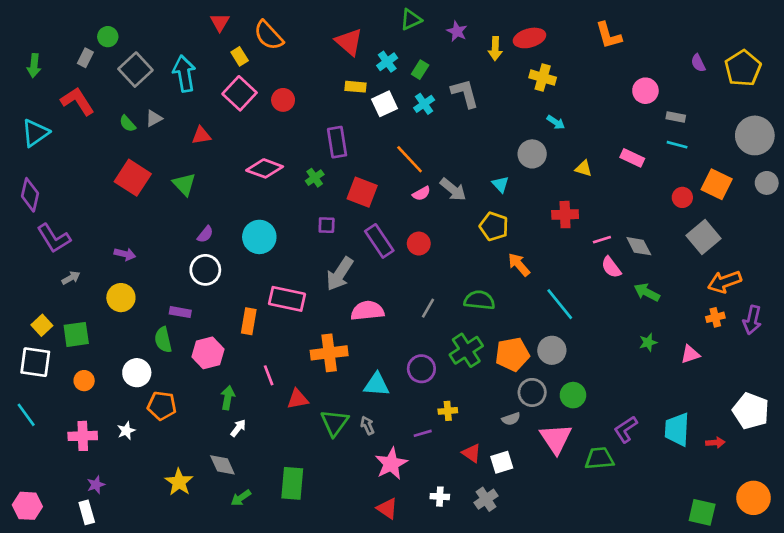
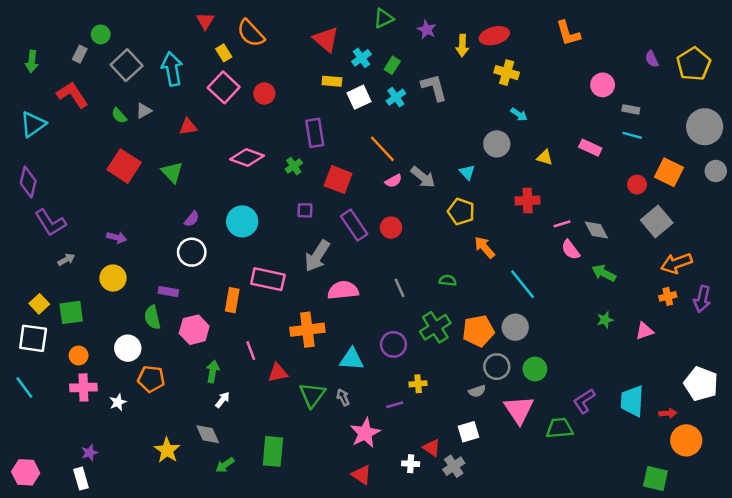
green semicircle: (479, 300) -> (448, 280), size x0.6
gray line: (428, 308) -> (400, 288), turned -54
pink cross: (83, 436) -> (83, 387), moved
red triangle: (471, 453) -> (432, 448), moved
orange circle: (753, 498) -> (686, 440), moved

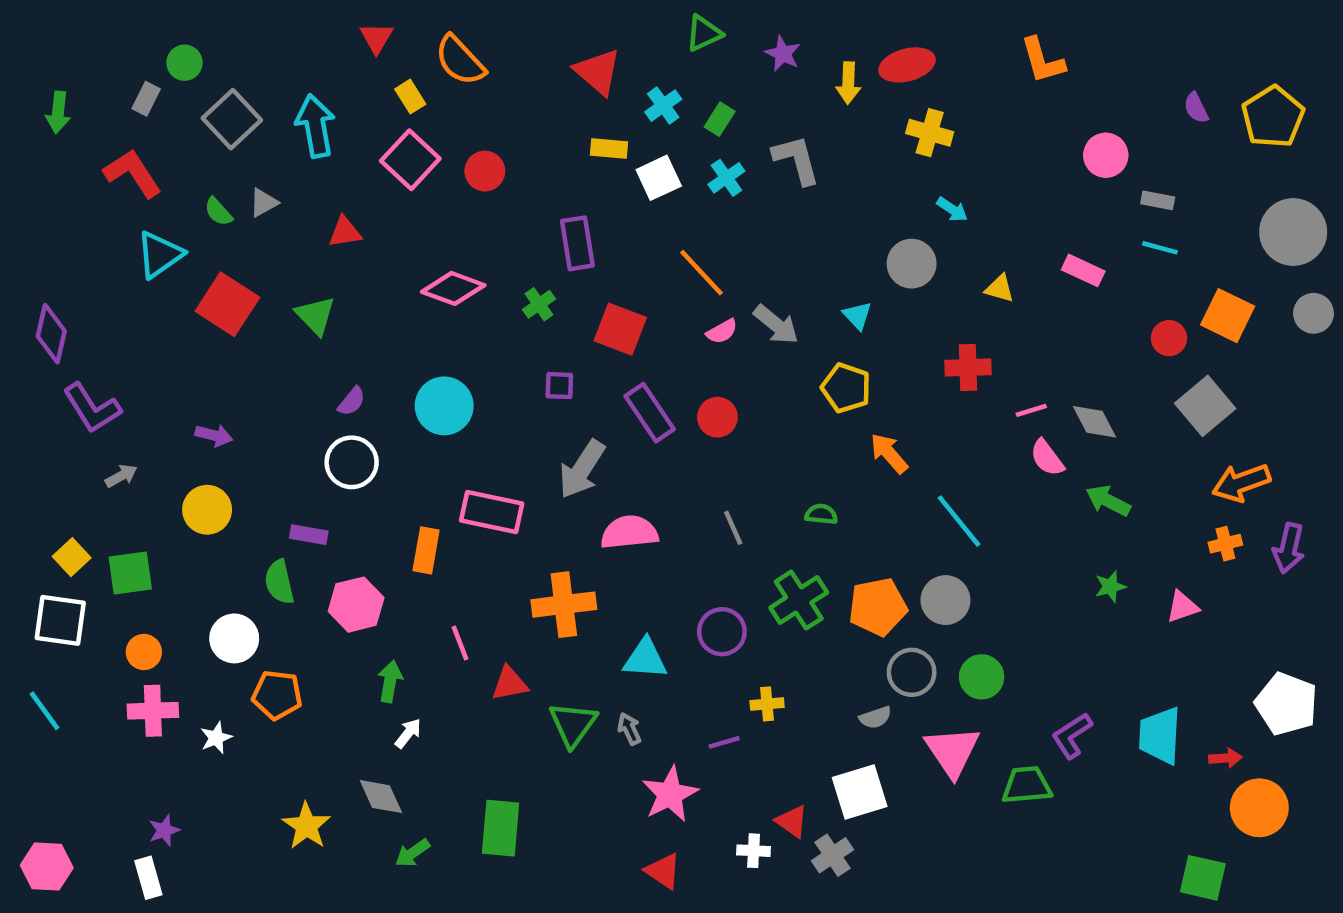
cyan triangle: (33, 124) -> (160, 255), moved
white square: (468, 432) -> (860, 792), size x1.4

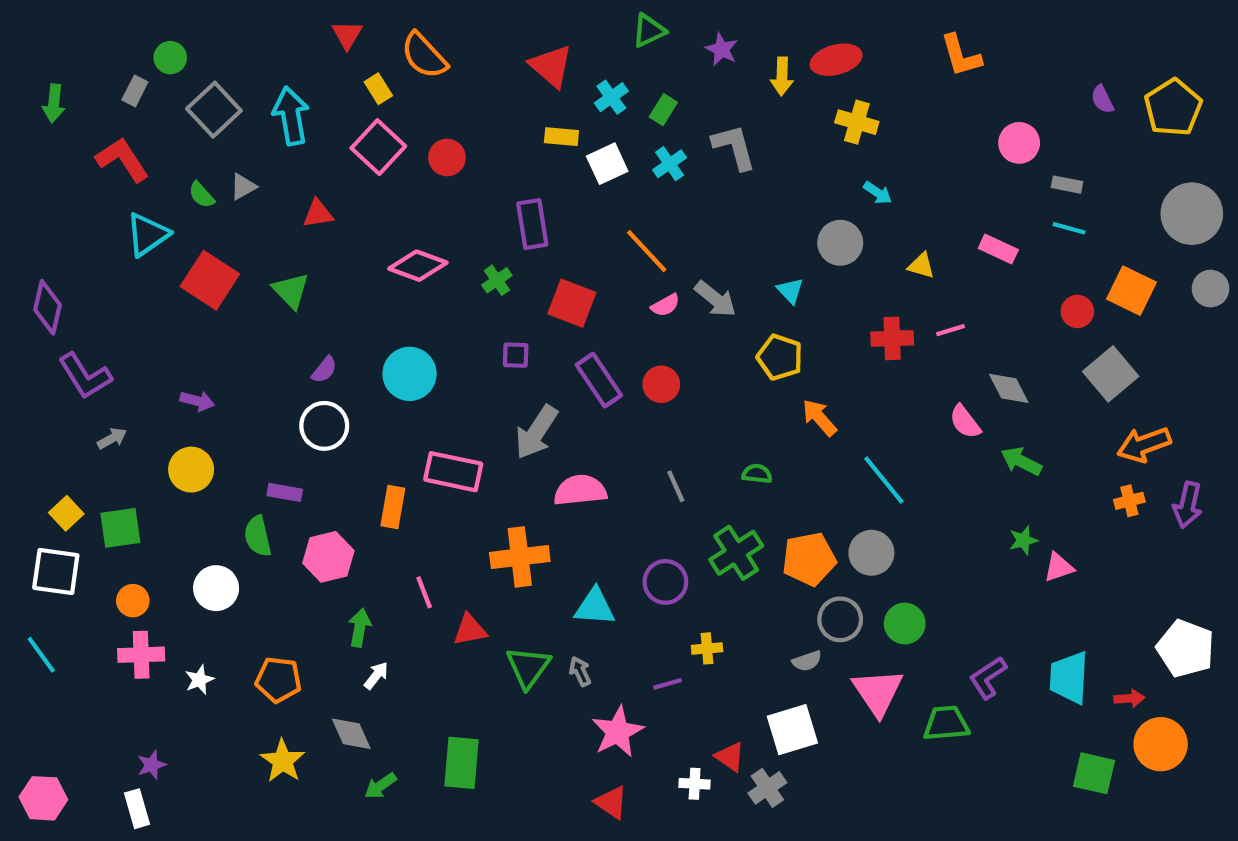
pink line: (1031, 410) -> (950, 330), moved
pink triangle: (1183, 607) -> (1059, 567), moved
orange pentagon: (277, 695) -> (278, 680), moved
green square: (1203, 878) -> (1094, 773), moved

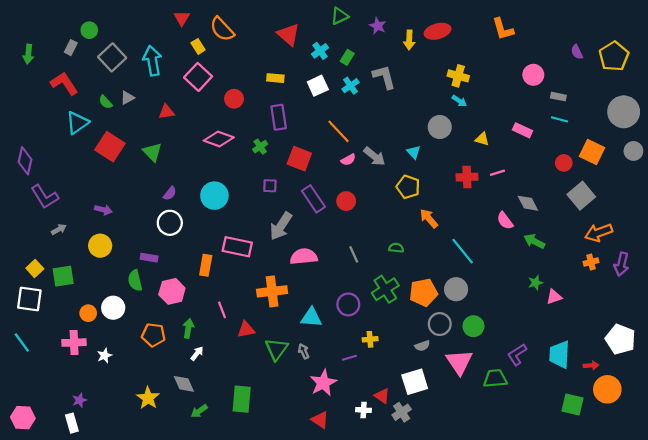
yellow cross: (857, 122) -> (458, 76), moved
yellow rectangle: (561, 137) -> (275, 78), moved
red circle: (447, 157) -> (234, 99), moved
orange circle: (133, 601) -> (88, 313), moved
orange pentagon: (278, 680) -> (153, 335), moved

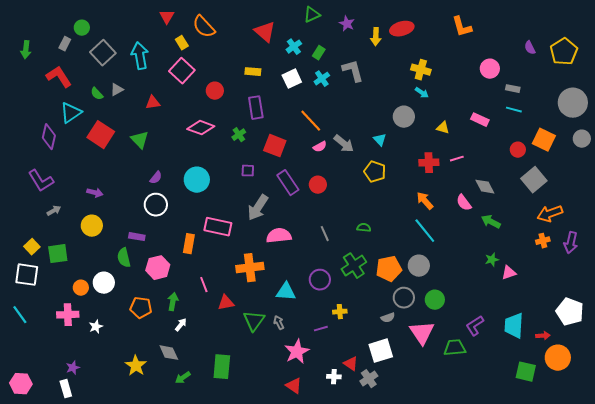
purple diamond: (25, 161) -> (49, 137), moved
orange arrow: (429, 218) -> (425, 201), moved

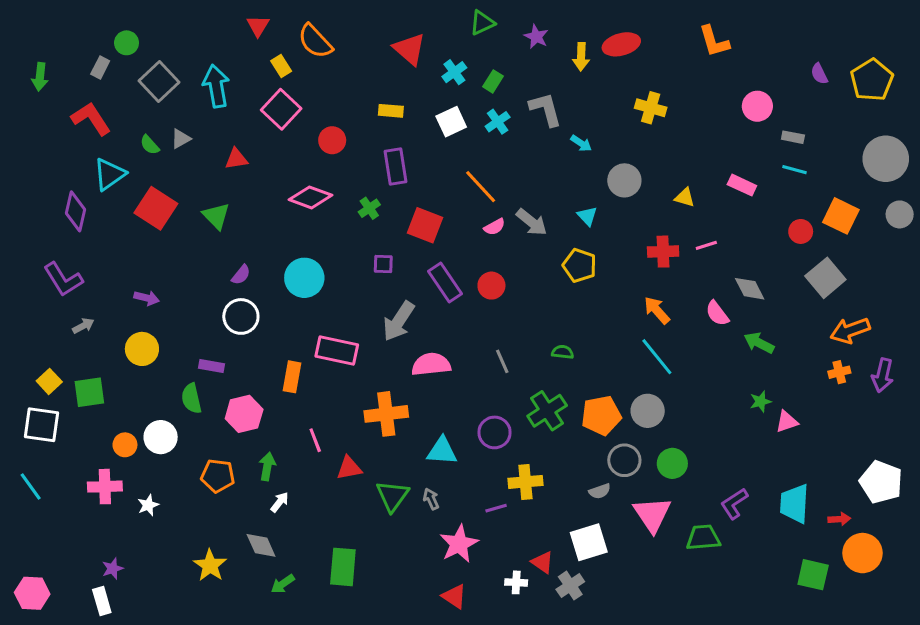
cyan arrow: (422, 93) -> (581, 143), moved
yellow cross: (340, 312) -> (525, 482), size x1.5

